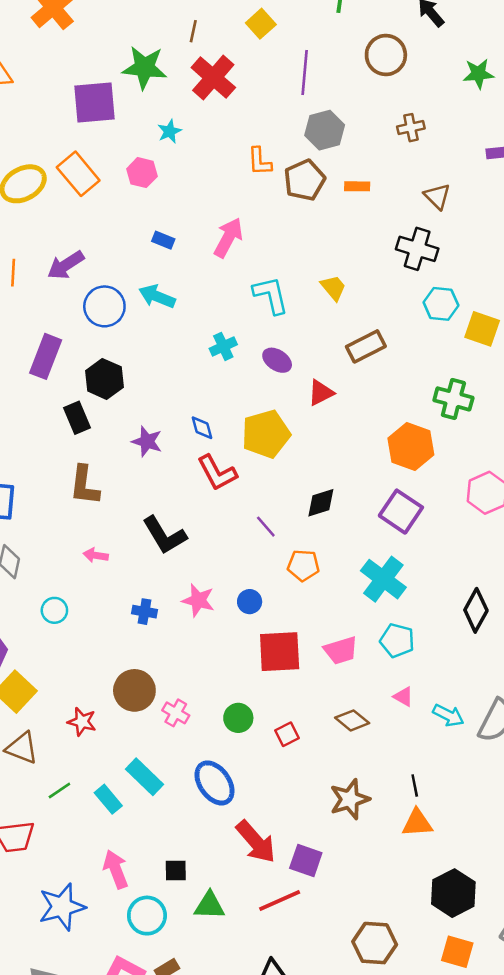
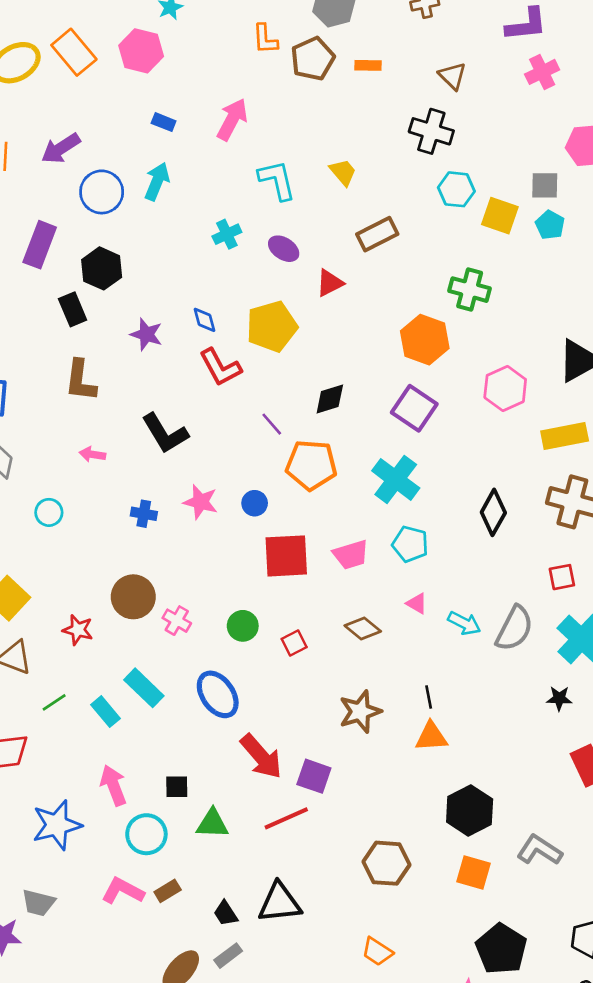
pink hexagon: (142, 173) -> (141, 51), size x1.4
cyan arrow: (157, 296) -> (157, 181), turned 90
orange pentagon: (303, 565) -> (311, 465), size x1.5

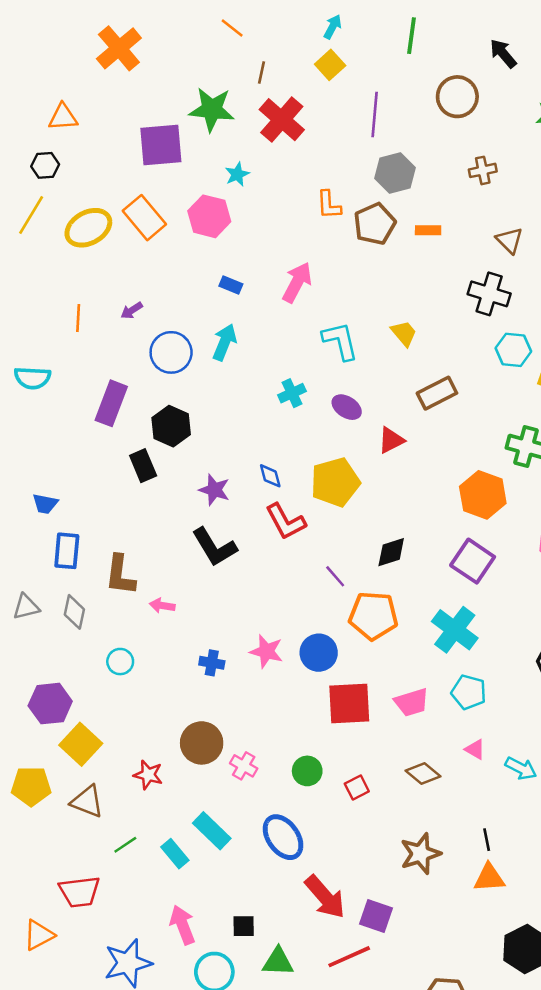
purple arrow: (61, 148) -> (132, 310), size x0.6
brown L-shape: (81, 381) -> (120, 575), moved
black L-shape: (165, 433) -> (214, 547), moved
blue circle: (255, 503) -> (319, 653), size x1.5

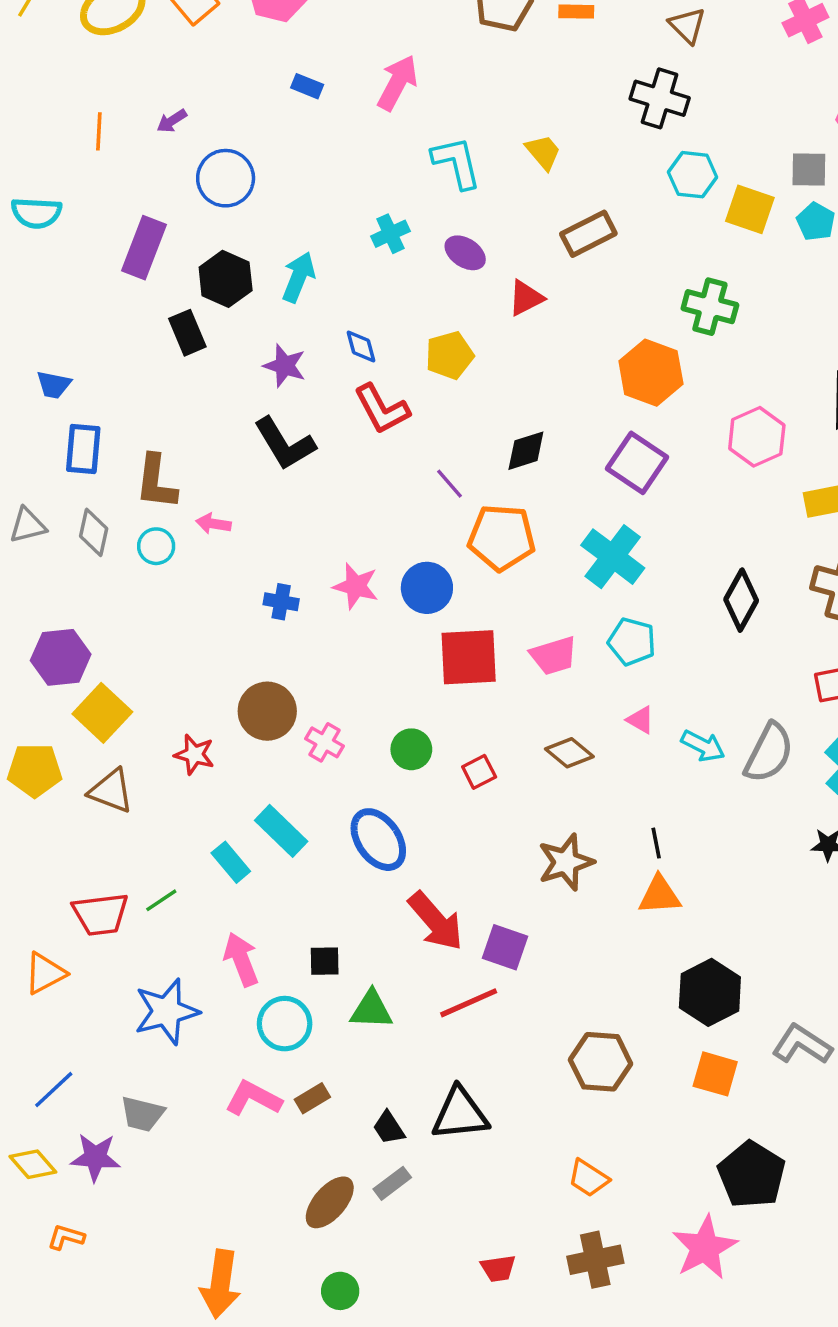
cyan arrow: (225, 342) -> (298, 277), moved
yellow pentagon: (335, 482) -> (450, 355), size x0.7
cyan circle: (120, 662) -> (156, 546), moved
green line: (125, 845) -> (161, 900), moved

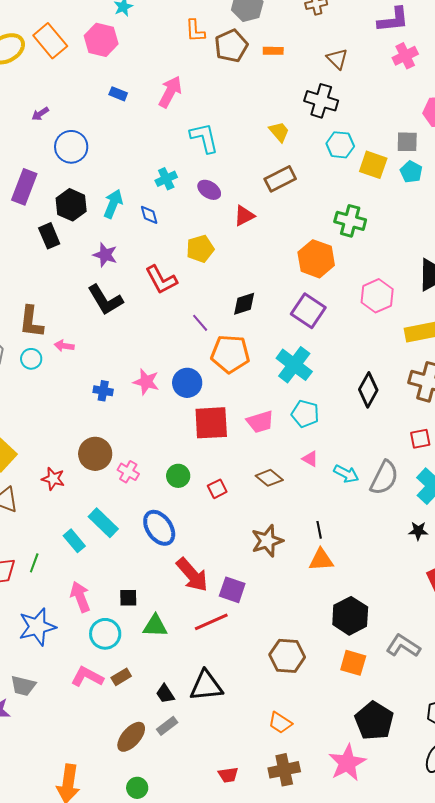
yellow trapezoid: (543, 152) -> (279, 132), moved
blue diamond: (361, 347) -> (149, 215), moved
green line: (161, 900) -> (34, 563), turned -36

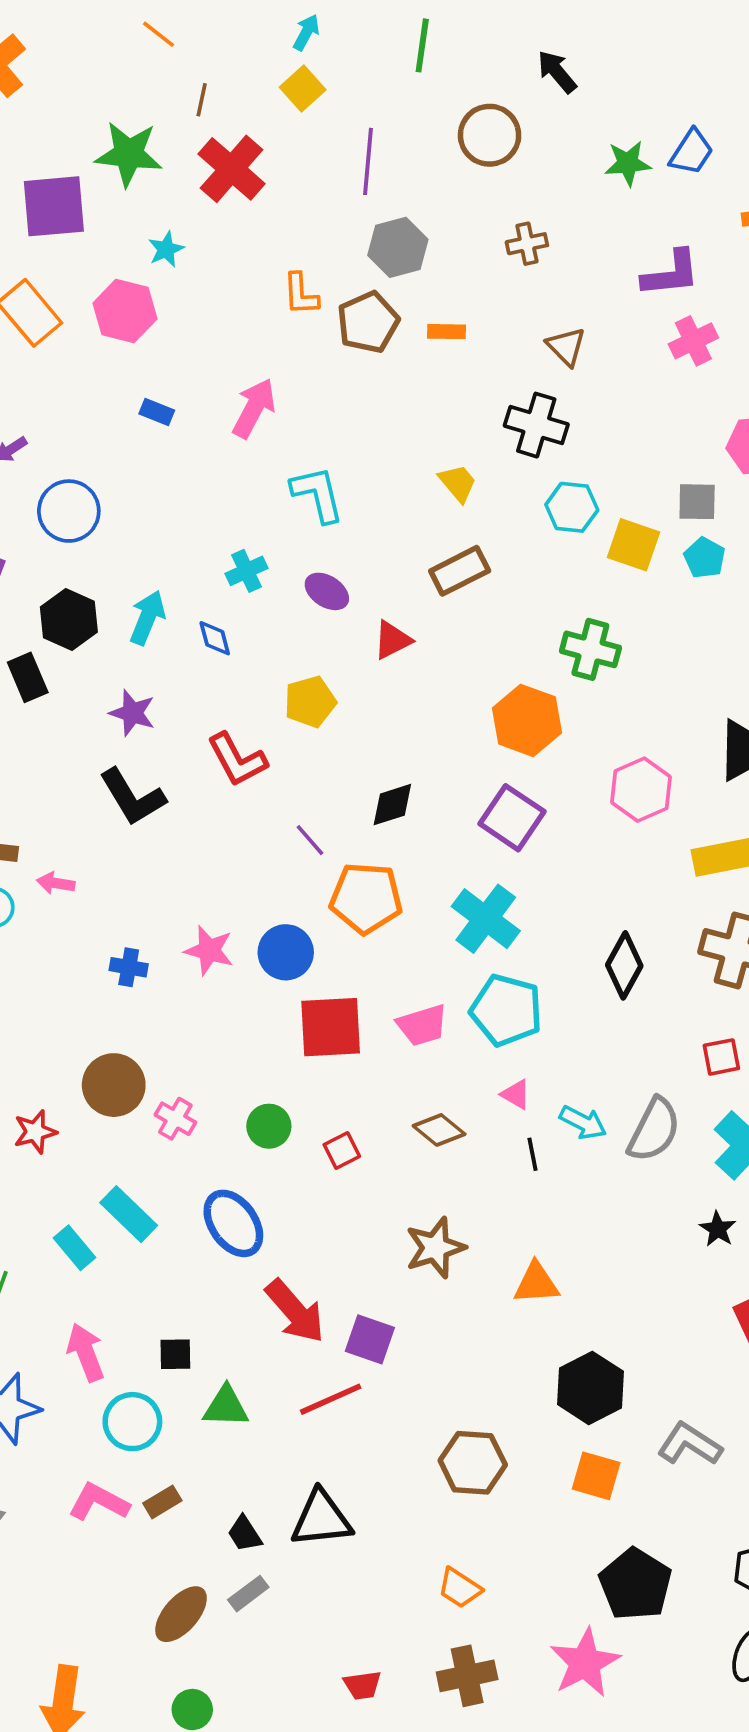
cyan pentagon: (305, 414) -> (506, 1010), size x1.4
red star: (53, 479) -> (35, 1132), turned -30
black line: (319, 530) -> (533, 1154), moved
black star: (418, 531) -> (718, 1229), turned 30

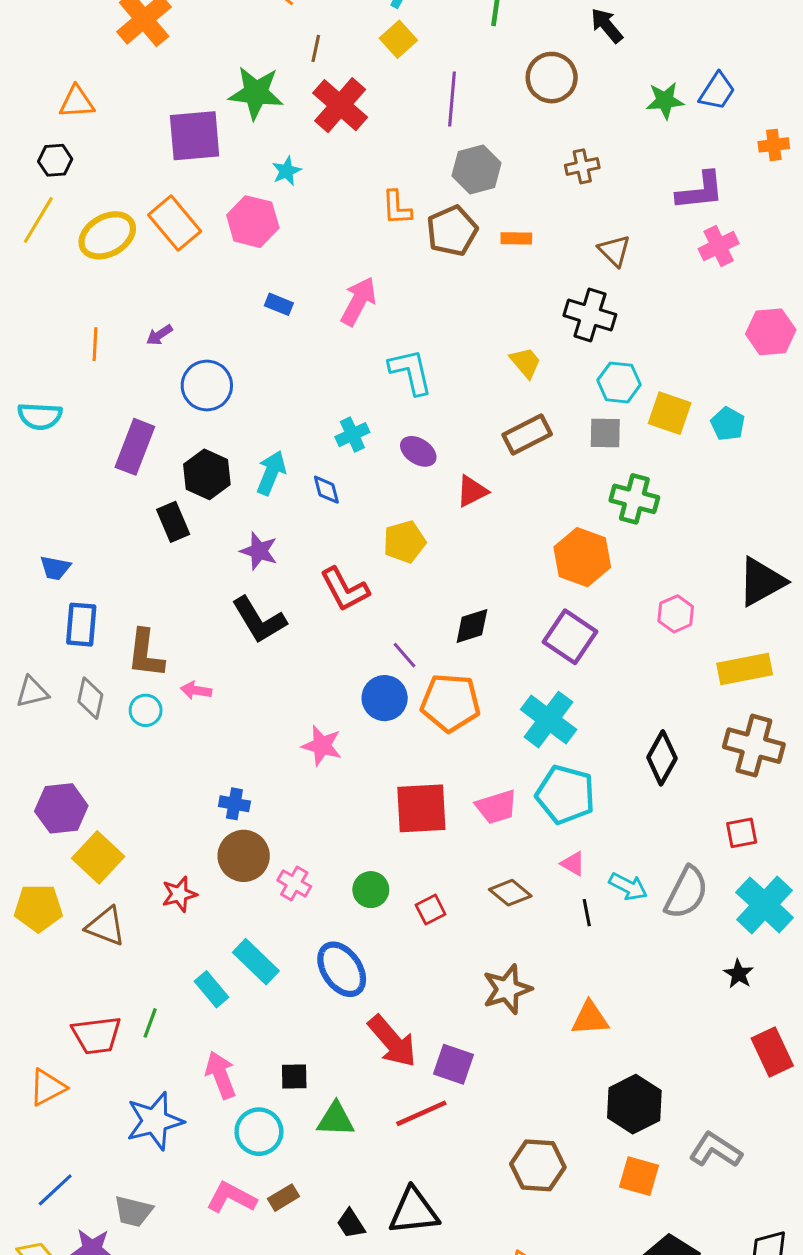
gray square: (697, 502) -> (605, 433), moved
pink hexagon: (641, 790) -> (676, 614), size x0.7
blue circle: (286, 952) -> (385, 698), moved
blue cross: (129, 967) -> (234, 804), moved

